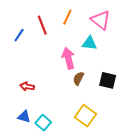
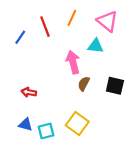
yellow square: (85, 116) -> (77, 123), moved
cyan square: (43, 123) -> (46, 131), turned 35

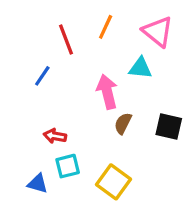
blue line: (20, 37) -> (42, 76), moved
red arrow: (29, 92) -> (55, 136), moved
cyan square: (46, 131) -> (68, 166), moved

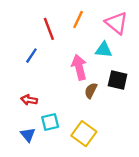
black square: (169, 127) -> (118, 80), moved
red arrow: (55, 136) -> (29, 100), moved
blue triangle: (38, 183) -> (28, 135), turned 35

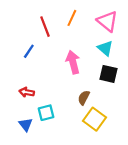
cyan triangle: (104, 50) -> (105, 48), moved, turned 35
brown semicircle: (91, 91) -> (84, 98), moved
yellow square: (84, 134) -> (94, 119), moved

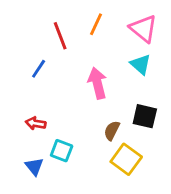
black square: (108, 74) -> (145, 116), moved
cyan square: (46, 113) -> (62, 151), turned 35

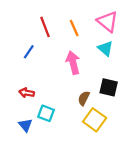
orange line: (96, 24) -> (74, 28), moved, turned -49

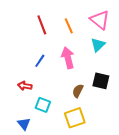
cyan triangle: (105, 49) -> (98, 45), turned 35
blue line: (29, 52) -> (40, 61), moved
yellow square: (95, 120) -> (75, 118), moved, turned 35
blue triangle: (25, 125) -> (24, 124), moved

